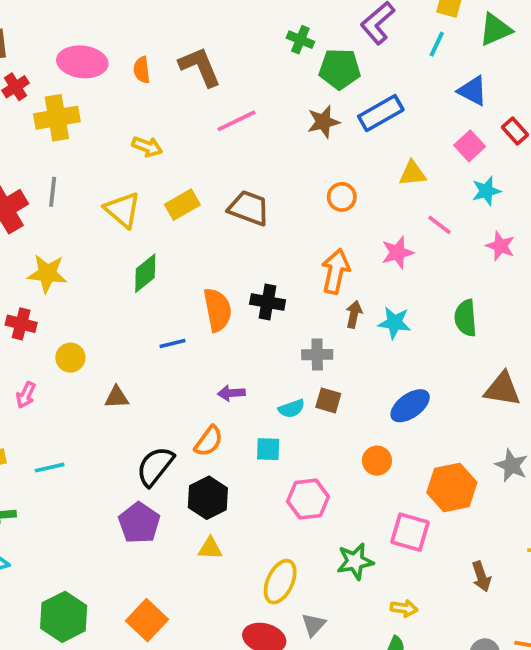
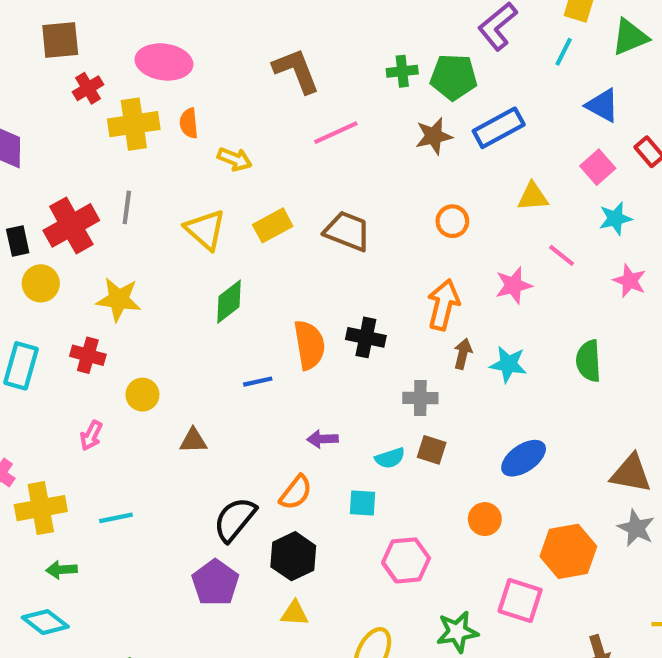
green cross: (300, 40) -> (402, 71), moved, turned -30
orange semicircle: (142, 70) -> (189, 123), moved
brown triangle: (502, 389) -> (631, 473), moved

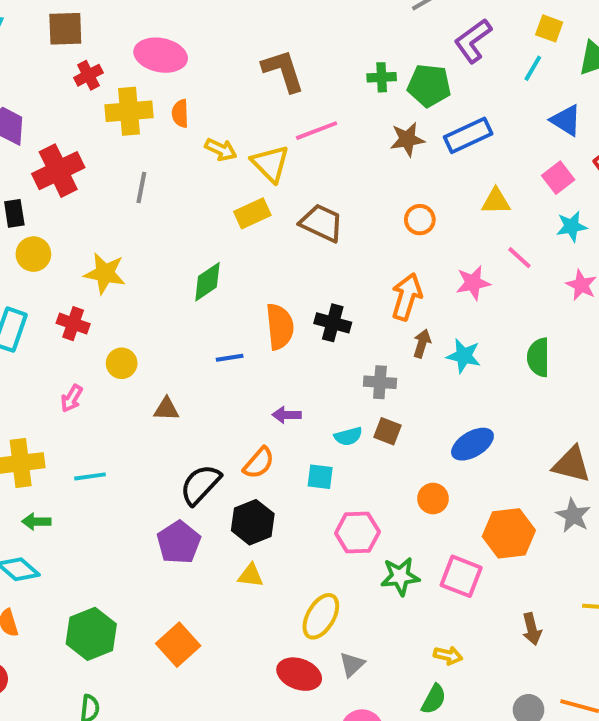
gray line: (127, 207) -> (141, 188), moved
red cross: (71, 225) -> (58, 171), moved
yellow triangle: (205, 230) -> (270, 164), moved
green star: (457, 632) -> (400, 576), moved

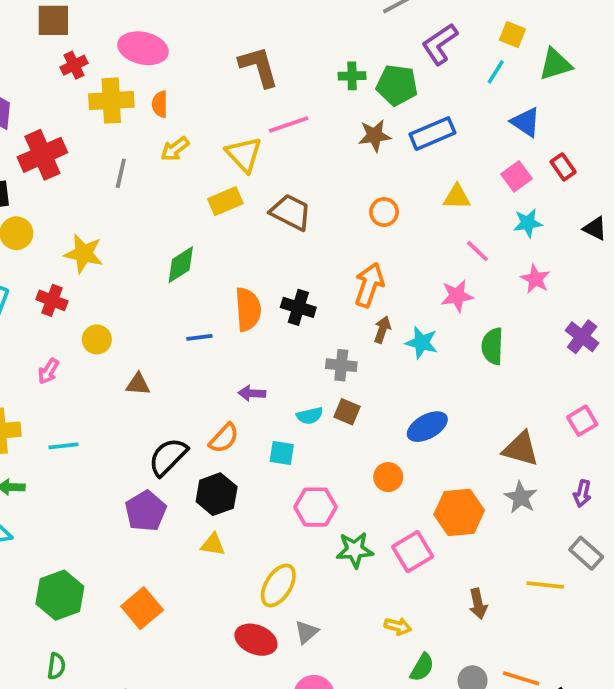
yellow arrow: (221, 149) -> (175, 149), moved, turned 116
pink star: (473, 283) -> (457, 296), moved
pink square: (461, 576) -> (413, 552), turned 36
green semicircle: (434, 699) -> (422, 667), moved

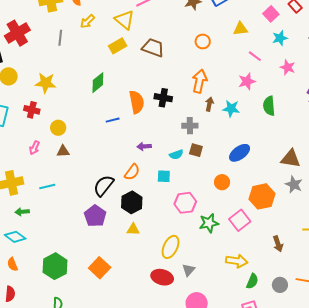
brown triangle: (138, 384) -> (63, 151), moved
yellow arrow: (398, 626) -> (237, 261), size x1.5

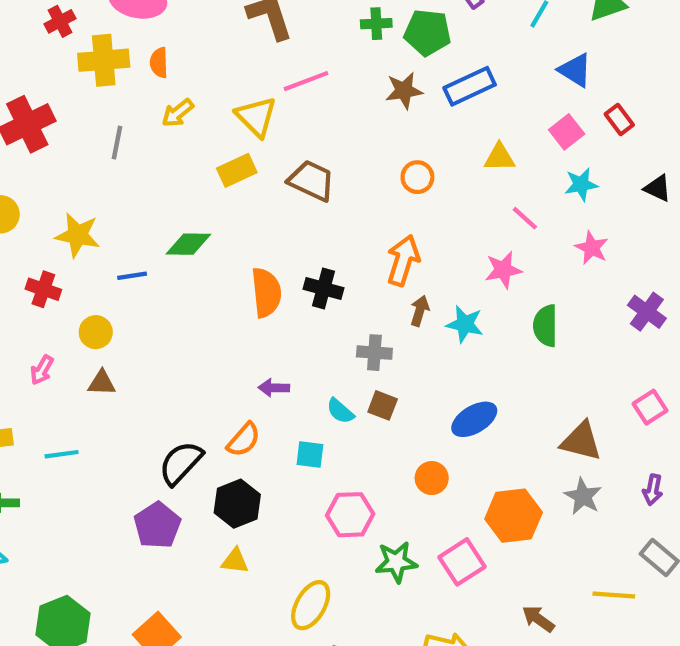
green diamond: (98, 83) -> (188, 244), turned 35
blue line: (113, 120) -> (132, 276), moved
cyan semicircle: (176, 155) -> (340, 411), turned 56
brown arrow: (278, 244) -> (538, 619), turned 140

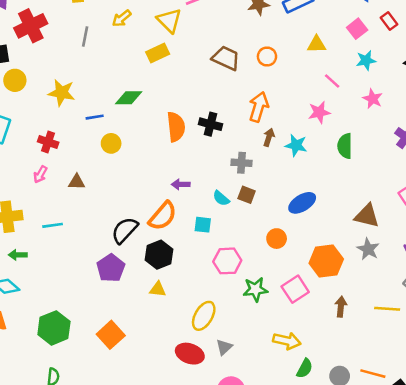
brown trapezoid: (311, 181) -> (226, 58), moved
red cross: (43, 289) -> (48, 142), moved
yellow circle: (96, 332) -> (111, 143), moved
orange semicircle: (244, 440) -> (163, 216), size x1.4
brown arrow: (538, 619) -> (341, 307), moved, turned 60

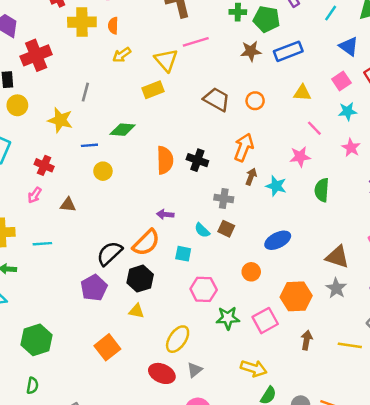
gray line: (85, 37) -> (85, 92), moved
orange square: (111, 335) -> (107, 347), moved

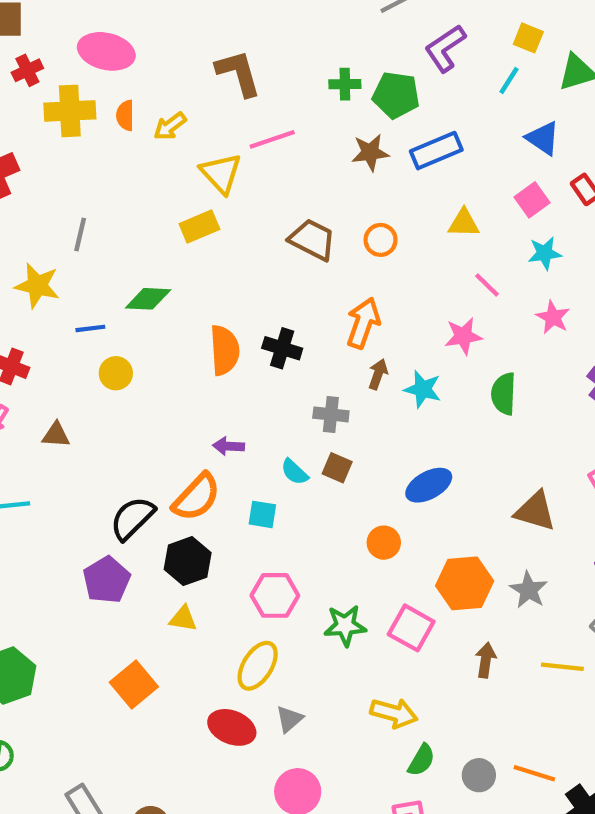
yellow arrow: (122, 55) -> (170, 126), moved
gray star: (336, 288) -> (529, 590), moved
pink hexagon: (204, 289) -> (275, 595), moved
pink square: (265, 321) -> (411, 628), turned -30

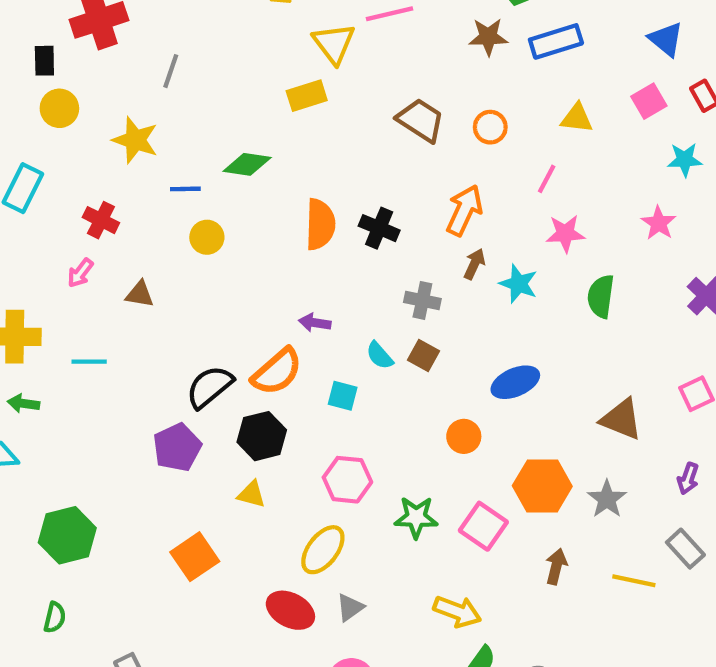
gray line: (80, 235) -> (171, 71), moved
cyan star: (545, 253) -> (685, 160), moved
pink line: (487, 285) -> (547, 179), moved, turned 68

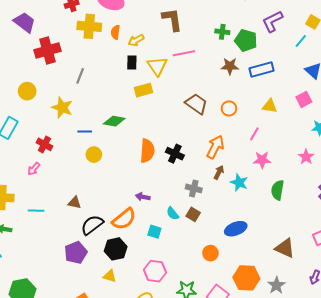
black rectangle: (44, 61) -> (132, 62), moved
brown triangle: (140, 294) -> (75, 203), moved

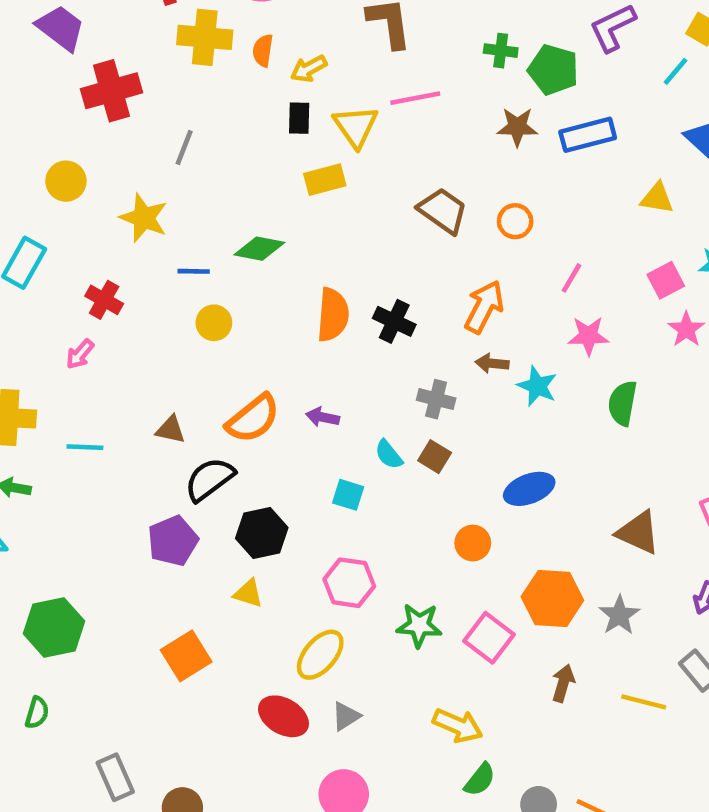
pink square: (304, 99) -> (666, 280), moved
yellow triangle: (270, 106) -> (657, 198), moved
brown arrow: (219, 172) -> (492, 363), turned -112
orange semicircle: (124, 219) -> (253, 419), moved

